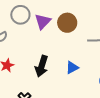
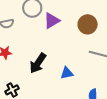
brown circle: (67, 23) -> (88, 24), moved

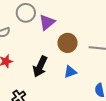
brown circle: (88, 24) -> (68, 43), moved

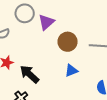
black arrow: (40, 67) -> (29, 74), moved, turned 110

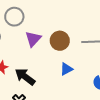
purple triangle: (46, 22) -> (33, 39), moved

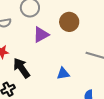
brown circle: (60, 41) -> (69, 22), moved

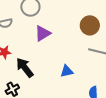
brown circle: (69, 22) -> (90, 25), moved

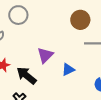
purple triangle: (43, 33) -> (45, 55), moved

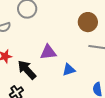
purple triangle: (45, 55) -> (48, 52), turned 30

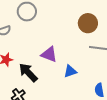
purple triangle: (48, 52) -> (49, 54), turned 30

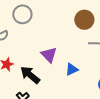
purple triangle: (49, 54) -> (49, 55), turned 30

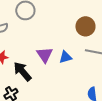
blue triangle: (72, 69) -> (65, 57), moved

